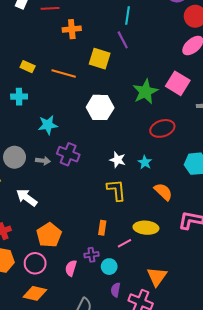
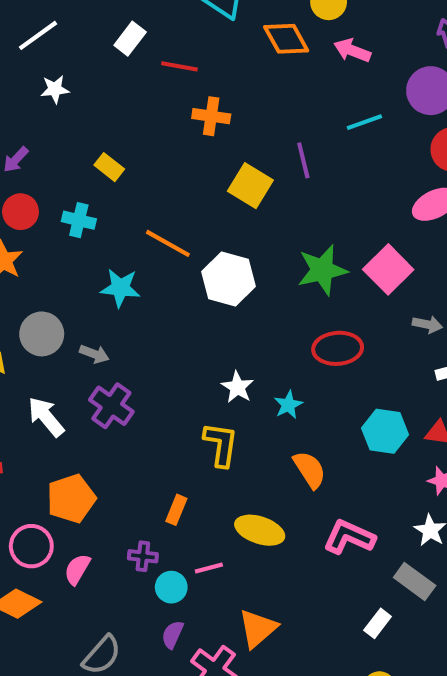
cyan line: (128, 15) -> (364, 122), moved, turned 48
orange line: (64, 74) -> (168, 243), moved
purple cross: (68, 154) -> (111, 406), moved
pink line: (125, 243) -> (209, 568), moved
pink semicircle: (71, 268) -> (77, 569), moved

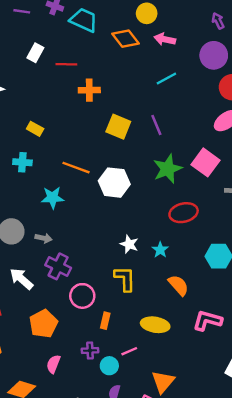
cyan line: (364, 122) -> (166, 78), moved
purple line: (303, 160) -> (156, 125), moved
pink circle: (31, 546) -> (82, 296), moved

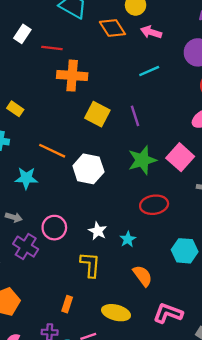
orange cross: (89, 90) -> (72, 76), size x1.4
pink circle: (82, 296) -> (54, 228), moved

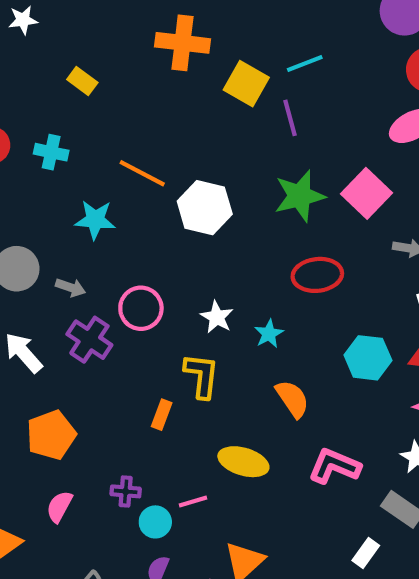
cyan line: (149, 71) -> (305, 63), moved
yellow rectangle: (15, 109) -> (82, 81), moved
yellow square: (97, 114) -> (246, 84), moved
orange rectangle: (67, 304) -> (162, 415), moved

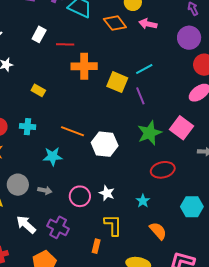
white star: (217, 317) -> (107, 193), moved
purple cross: (89, 340) -> (58, 227), moved

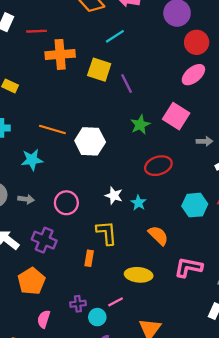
cyan line: (144, 69) -> (115, 36), moved
green star: (150, 133) -> (140, 125), size x0.7
white star: (107, 193) -> (114, 196), moved

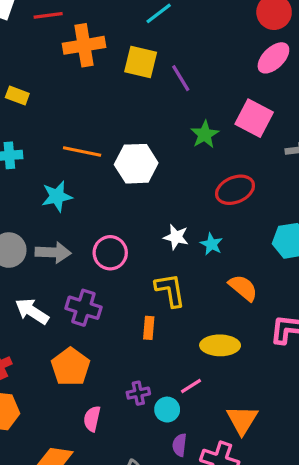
gray arrow: (26, 199) -> (53, 252), size x1.5

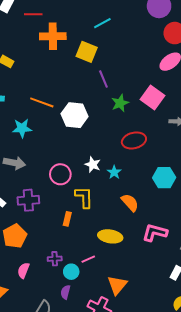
purple line: (181, 78) -> (103, 79), moved
pink circle: (110, 253) -> (60, 174), moved
purple cross: (83, 308) -> (28, 200), turned -30
purple semicircle: (180, 445) -> (65, 292), moved

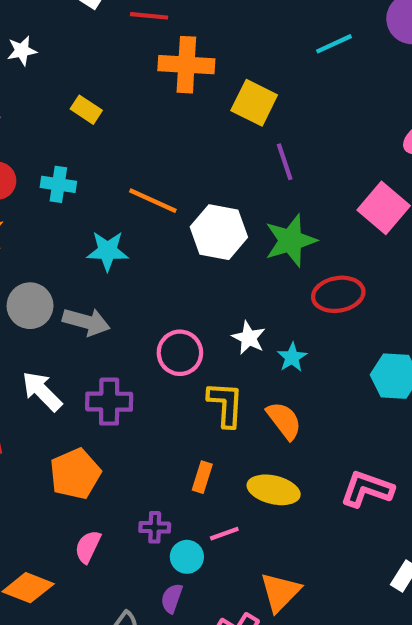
cyan line: (102, 23) -> (334, 44), moved
green star: (120, 103) -> (291, 241), moved, size x1.4
orange semicircle: (130, 203) -> (284, 420), moved
orange rectangle: (67, 219) -> (202, 477), moved

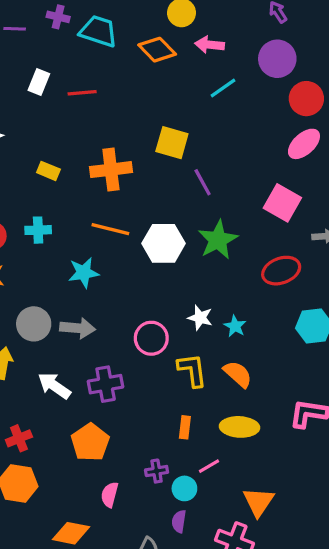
orange cross: (186, 65) -> (111, 170), moved
red ellipse: (338, 294) -> (281, 271), moved

